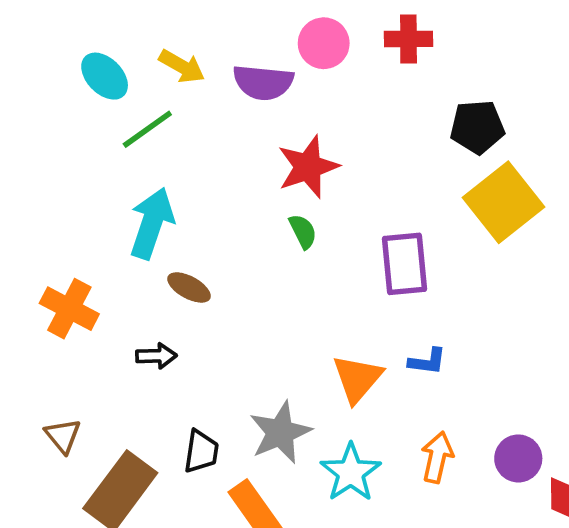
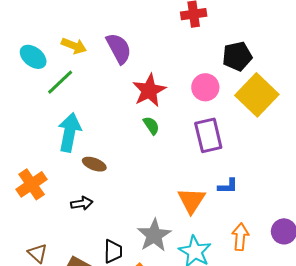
pink circle: (324, 43) -> (205, 87), moved
purple semicircle: (263, 82) -> (119, 48), turned -116
orange cross: (69, 309) -> (32, 184), turned 36

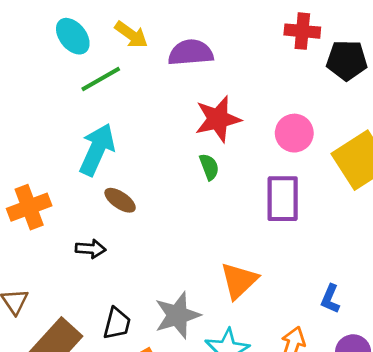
purple semicircle: (119, 48) -> (191, 53), turned -80
black pentagon: (237, 56) -> (347, 60), moved
blue L-shape: (228, 186) -> (330, 299), moved, turned 100

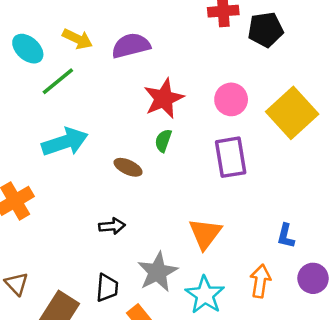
cyan arrow: (97, 149) -> (65, 142), turned 57
green semicircle: (209, 167) -> (163, 141), turned -130
brown ellipse: (120, 200) -> (128, 167), moved
black arrow: (91, 249) -> (112, 226), moved

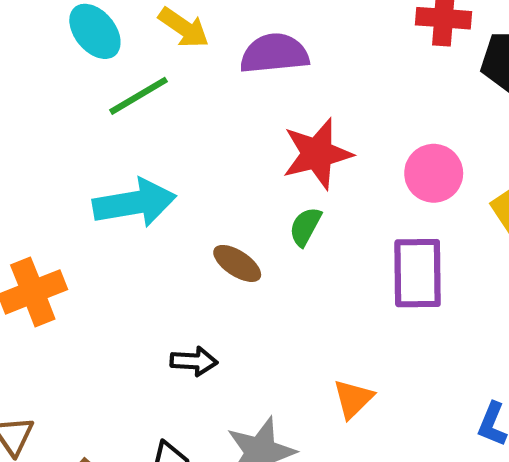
orange triangle: (205, 234) -> (353, 399), size x0.7

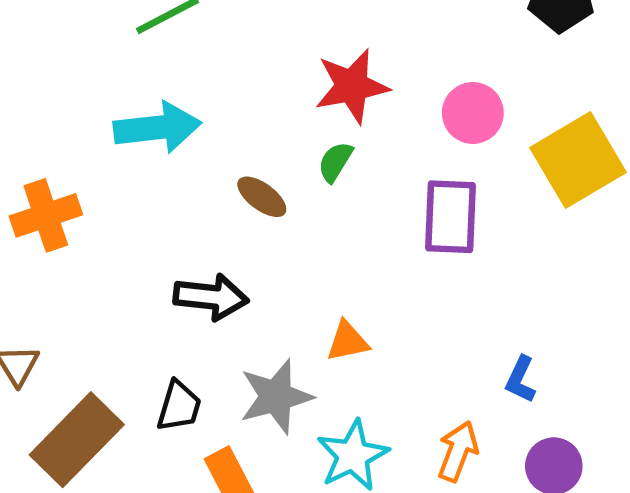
black arrow: (194, 361) -> (211, 297), size x1.5
orange triangle: (353, 399) -> (348, 341), moved, turned 30

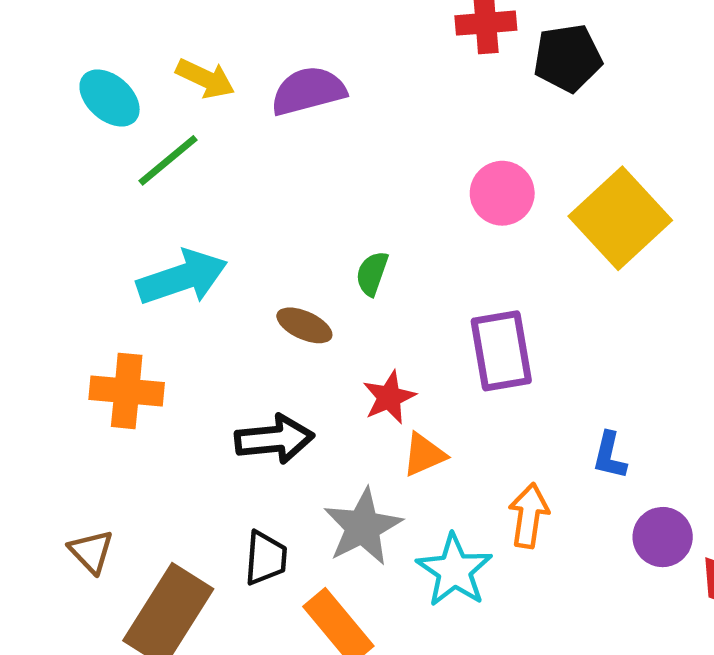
red star: (352, 86) -> (389, 397), moved, size x0.7
orange cross: (46, 215) -> (127, 391), moved, turned 36
purple rectangle: (450, 217) -> (501, 351), moved
orange arrow: (458, 451) -> (529, 516), moved

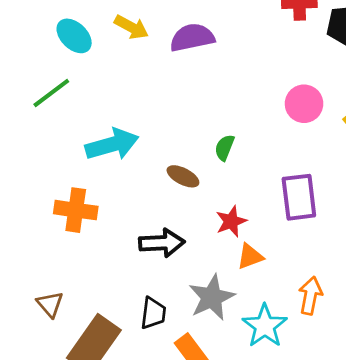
green line: (168, 160) -> (51, 93), moved

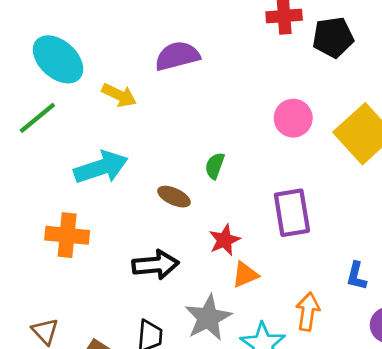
yellow arrow: (131, 27) -> (119, 95), moved
cyan ellipse: (74, 36) -> (58, 59), size x1.4

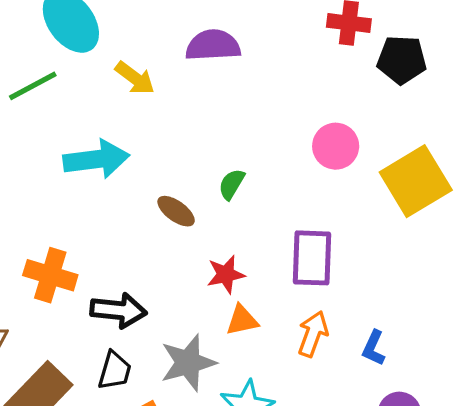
orange cross: (67, 235) -> (50, 275), moved
black arrow: (155, 265) -> (119, 310), moved
orange arrow: (308, 312) -> (313, 334), moved

